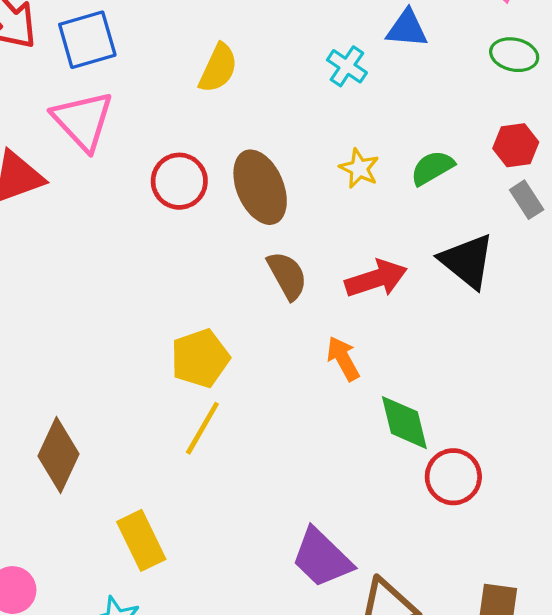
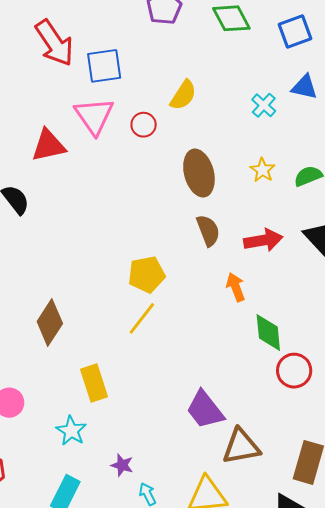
red circle: (179, 181) -> (144, 125), moved, size x0.7

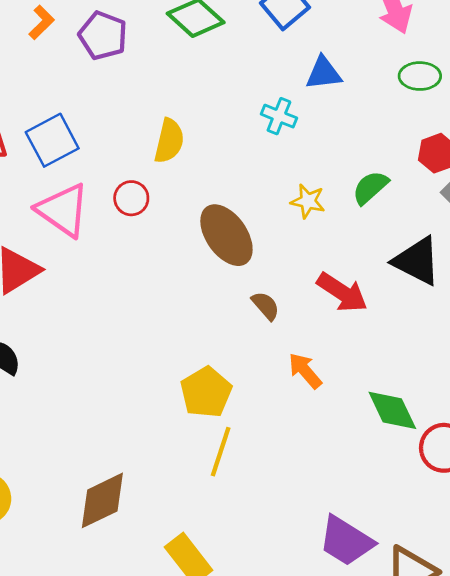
brown semicircle: (208, 231) -> (266, 306), size x0.7
red arrow: (263, 240) -> (342, 292), turned 63
orange arrow: (236, 287) -> (305, 371), moved
brown diamond: (50, 322) -> (102, 500), turned 51

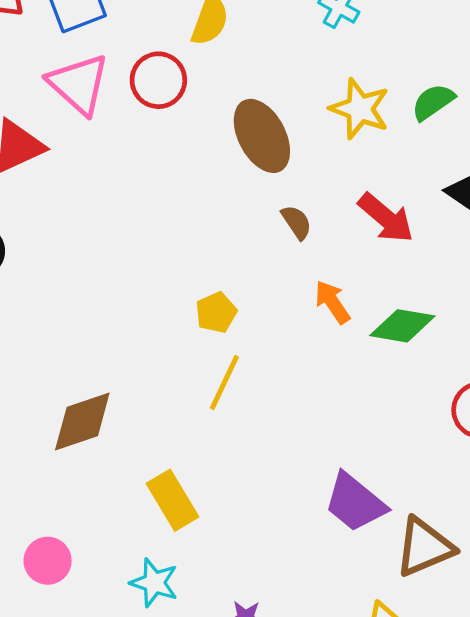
red circle: (131, 198) -> (158, 80), size x1.4
yellow star: (308, 201) -> (360, 109), size x1.5
yellow pentagon: (206, 392) -> (216, 313), size x0.7
green diamond: (392, 410) -> (402, 326), moved, turned -62

